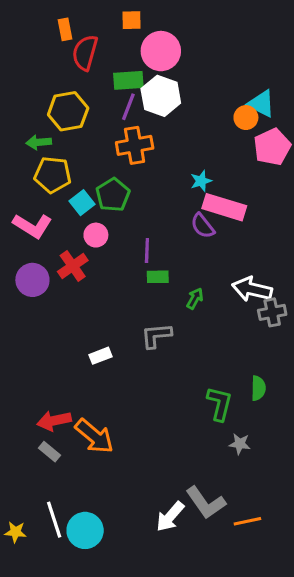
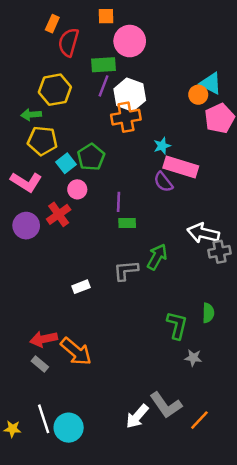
orange rectangle: (65, 29) -> (52, 24), turned 35
white hexagon: (161, 96) -> (130, 95), moved
orange cross: (135, 145) -> (126, 117), moved
green arrow: (195, 298) -> (157, 257), moved, size x1.5
orange line: (247, 521) -> (199, 420), turned -35

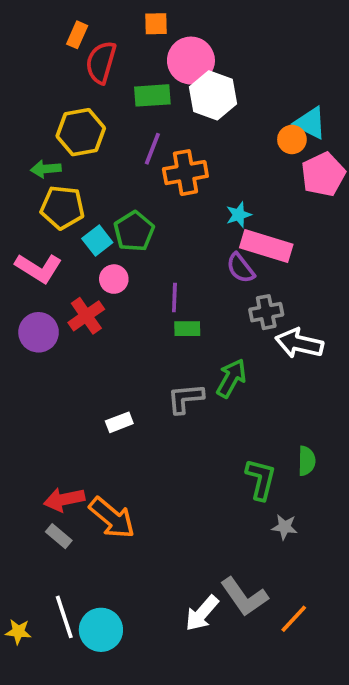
purple line: (103, 86) -> (152, 149), moved
white hexagon: (130, 95) -> (213, 95), moved
gray cross: (219, 252) -> (266, 312), moved

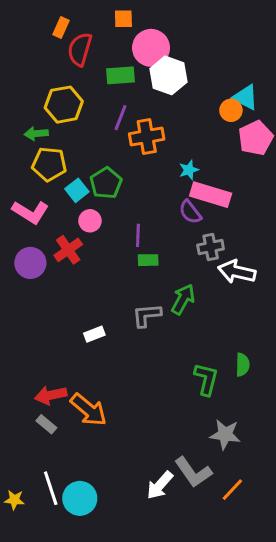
gray star: (285, 527) -> (225, 434), moved, size x1.5

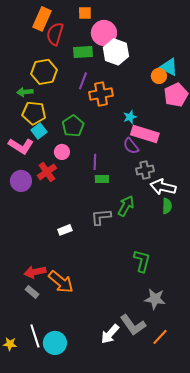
orange rectangle: (61, 27) -> (42, 19), size x1.6
cyan square: (77, 190) -> (39, 131), moved
green semicircle: (243, 365) -> (167, 206), moved

